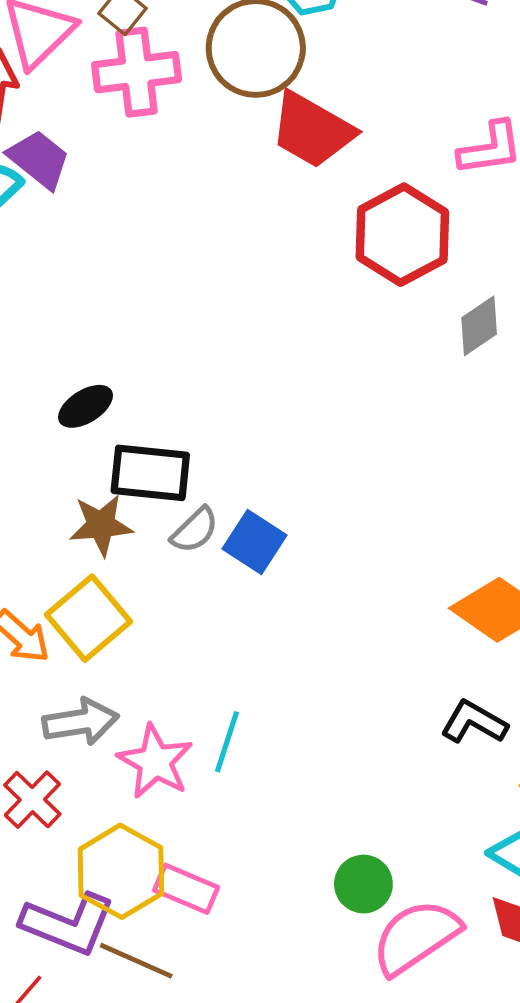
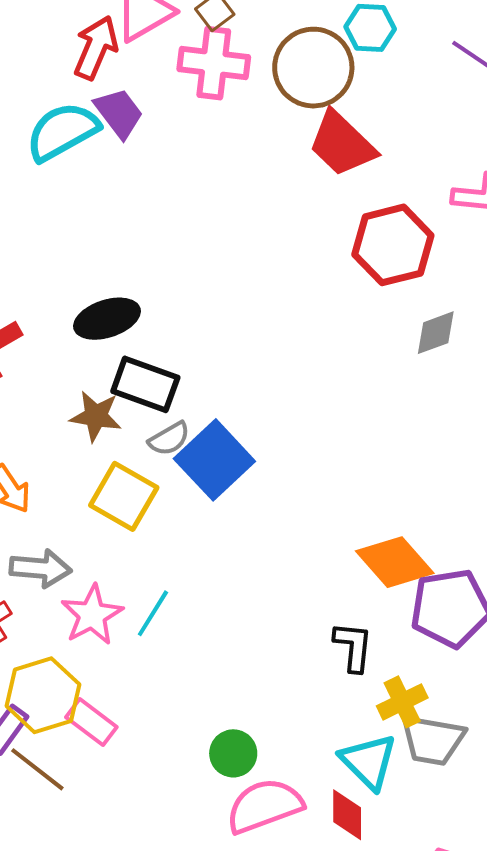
black ellipse: (86, 406) -> (107, 319), size x1.4
blue square: (254, 542) -> (214, 460), size x1.5
yellow square: (88, 618) -> (124, 496), moved, turned -34
black L-shape: (474, 722) -> (353, 647), turned 52

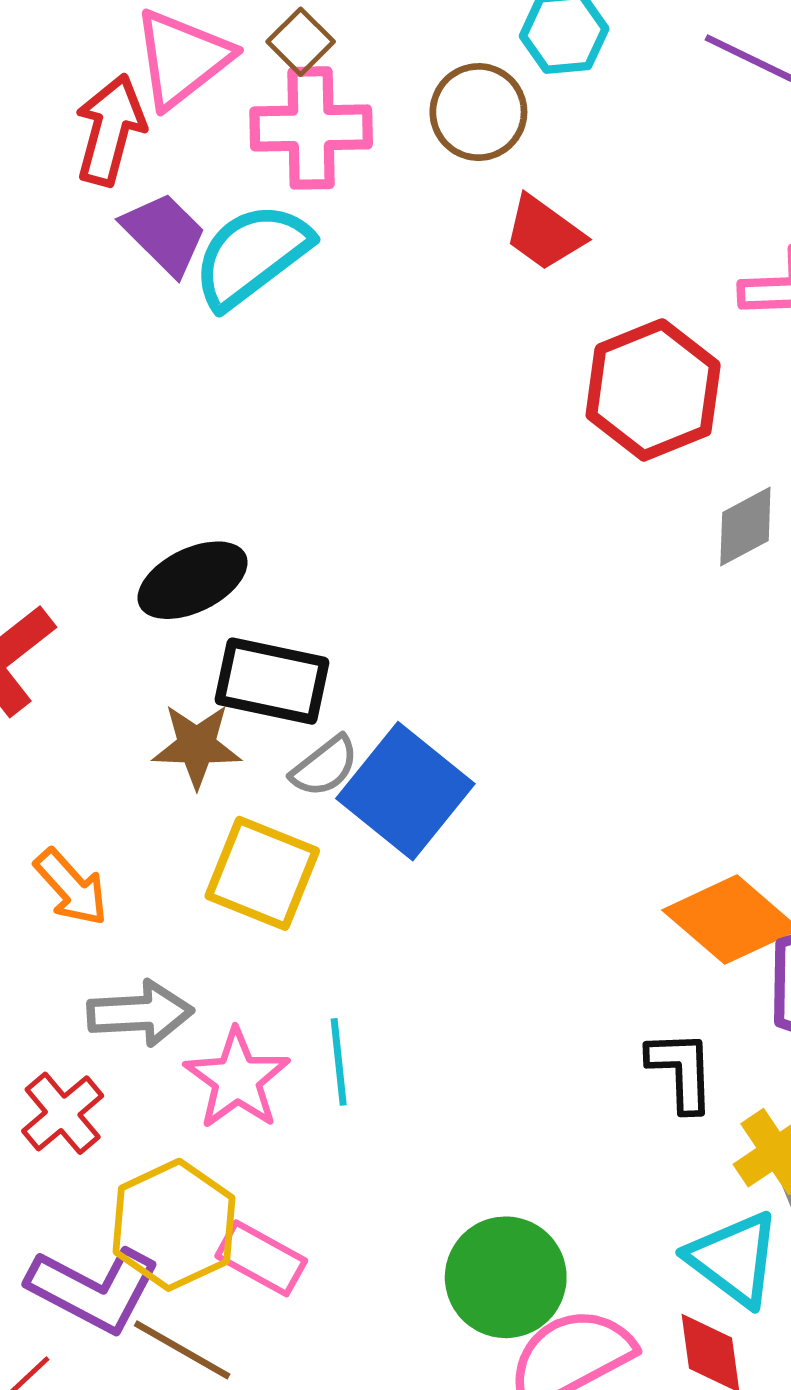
brown circle: (313, 68) -> (478, 112), size x0.7
cyan semicircle: (62, 131) -> (252, 255), moved
red trapezoid: (342, 144) -> (544, 233), size x0.7
cyan line: (153, 613) -> (339, 1062), turned -30
green circle: (233, 753) -> (506, 1277), size x1.5

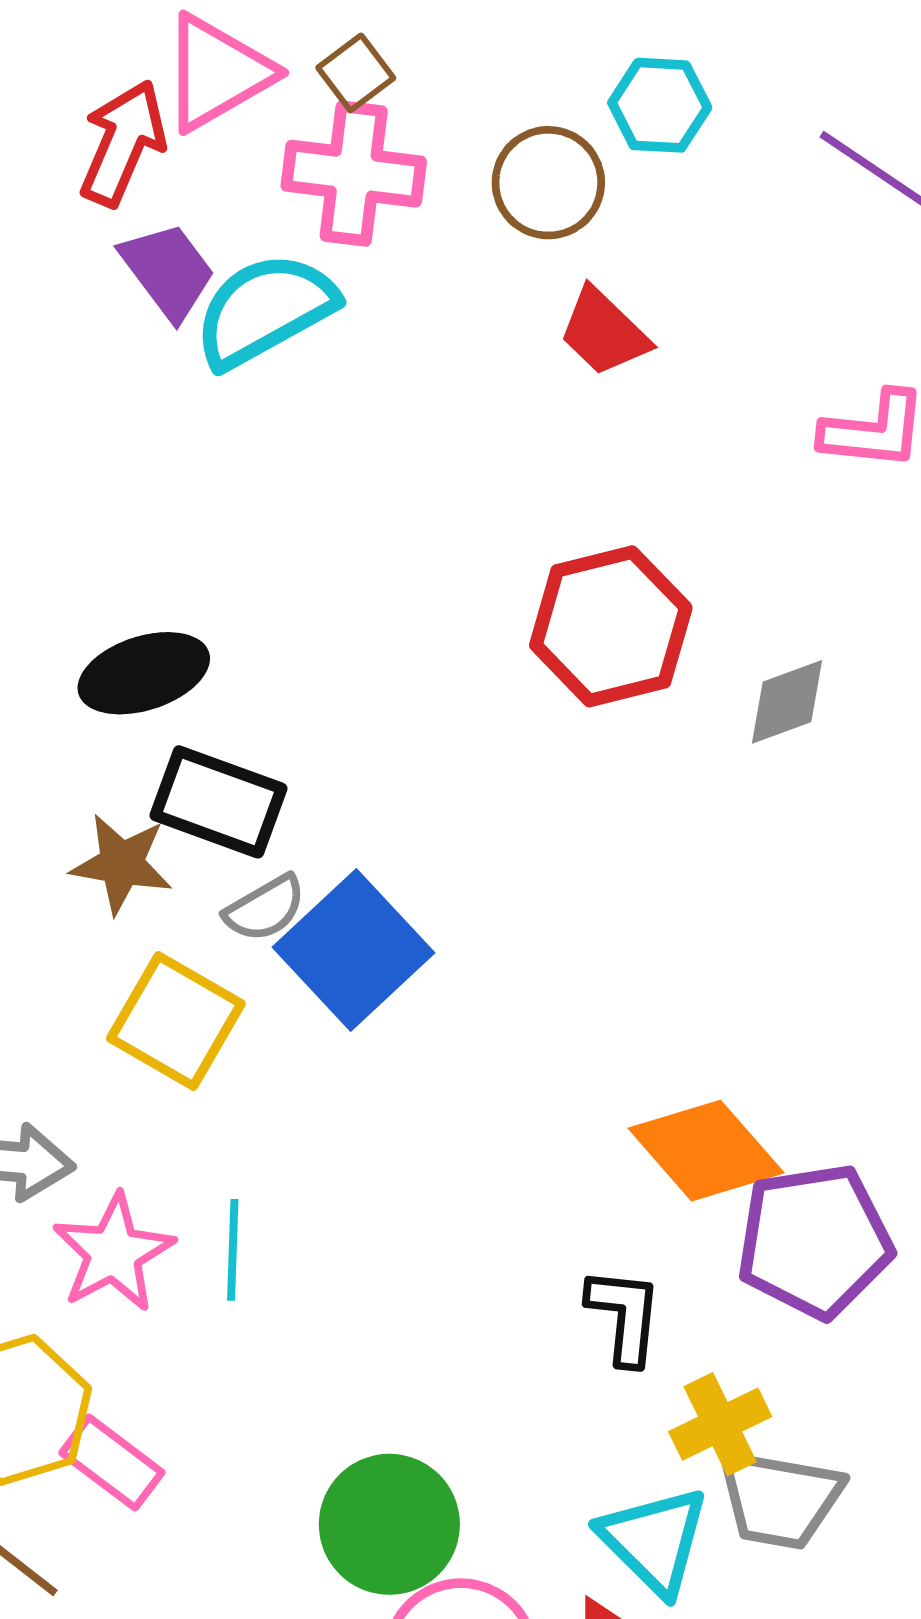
red hexagon: (653, 390) -> (611, 626), moved

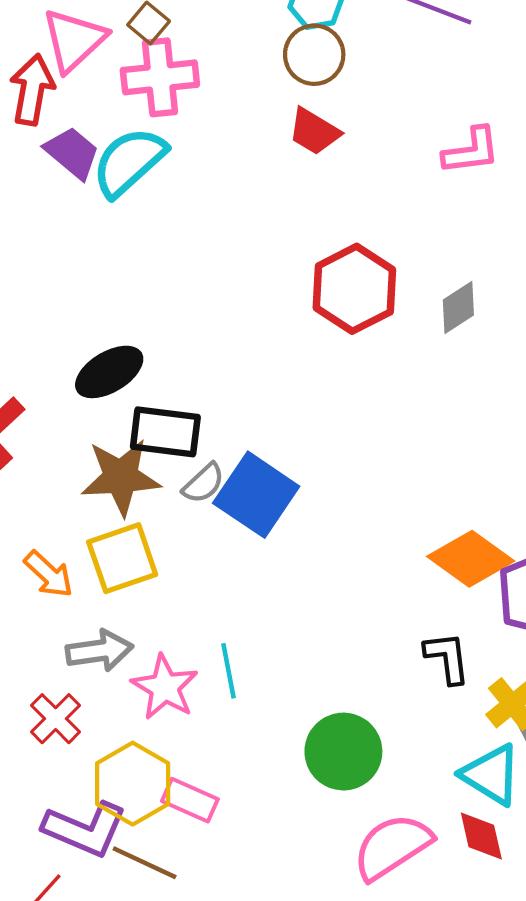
brown circle: (548, 183) -> (314, 55), moved
brown star: (122, 864) -> (121, 477), size x1.4
yellow square: (176, 1021) -> (122, 558), moved, turned -36
green circle: (389, 1524) -> (343, 752), moved

